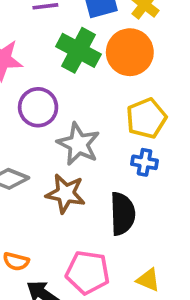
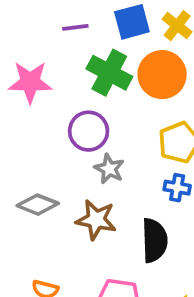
purple circle: (38, 107) -> (89, 131), moved
gray star: (78, 144) -> (109, 169), size x0.7

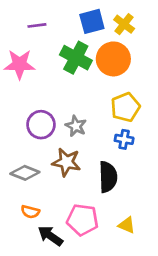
purple line: (75, 27) -> (37, 25), moved
purple circle: (89, 131) -> (41, 125), moved
gray diamond: (38, 205) -> (25, 173), moved

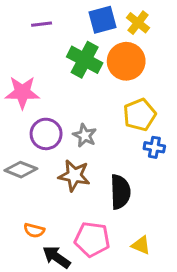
pink star: (20, 64) -> (22, 92), moved
blue cross: (124, 139) -> (154, 147), moved
gray diamond: (25, 173) -> (21, 170), moved

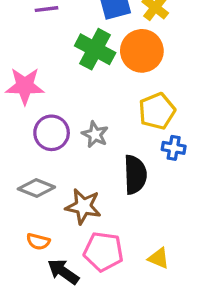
gray diamond: (21, 170) -> (36, 188), moved
brown star: (74, 175) -> (83, 206), moved
black semicircle: (120, 192) -> (135, 175), moved

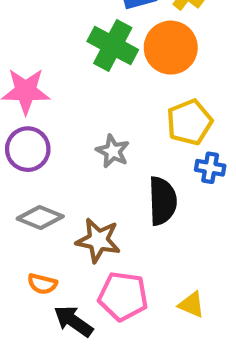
purple circle: (52, 133) -> (28, 149), moved

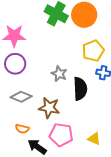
gray star: (113, 151) -> (59, 74), moved

